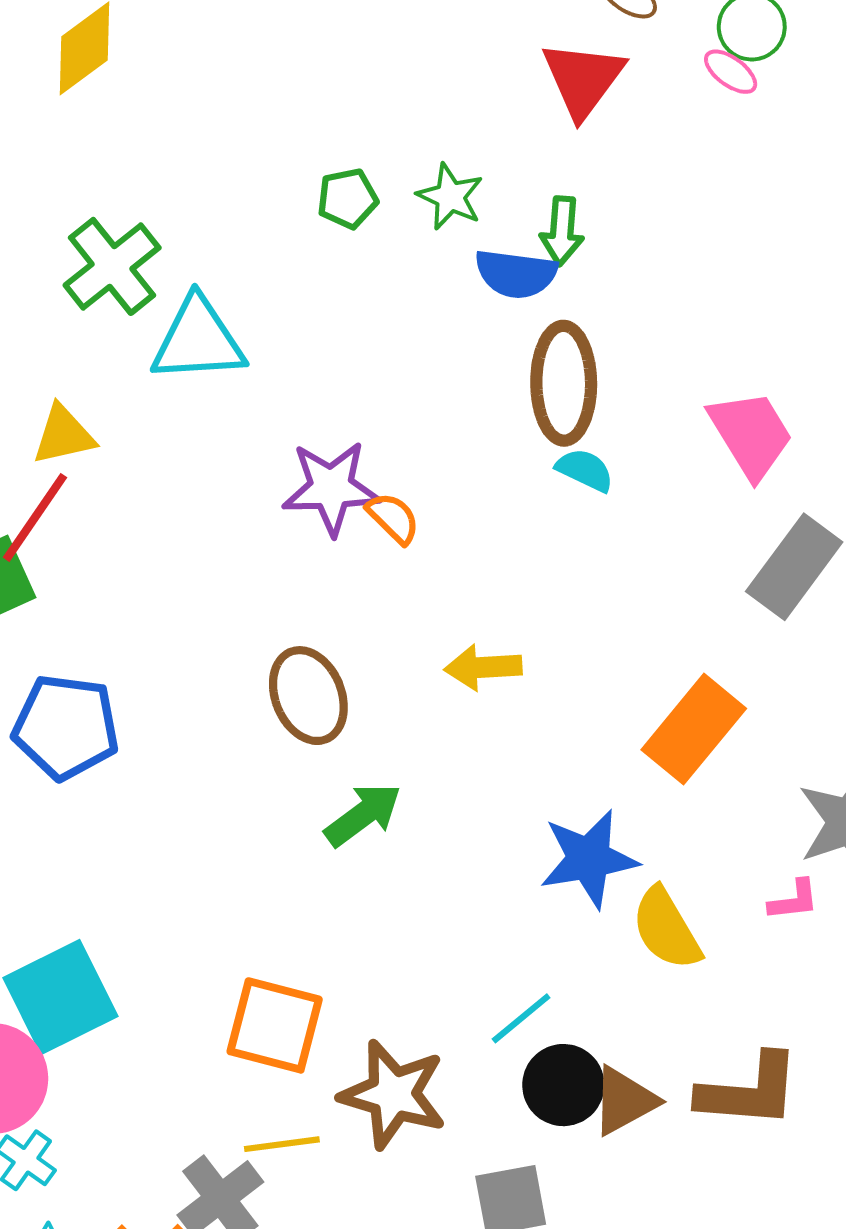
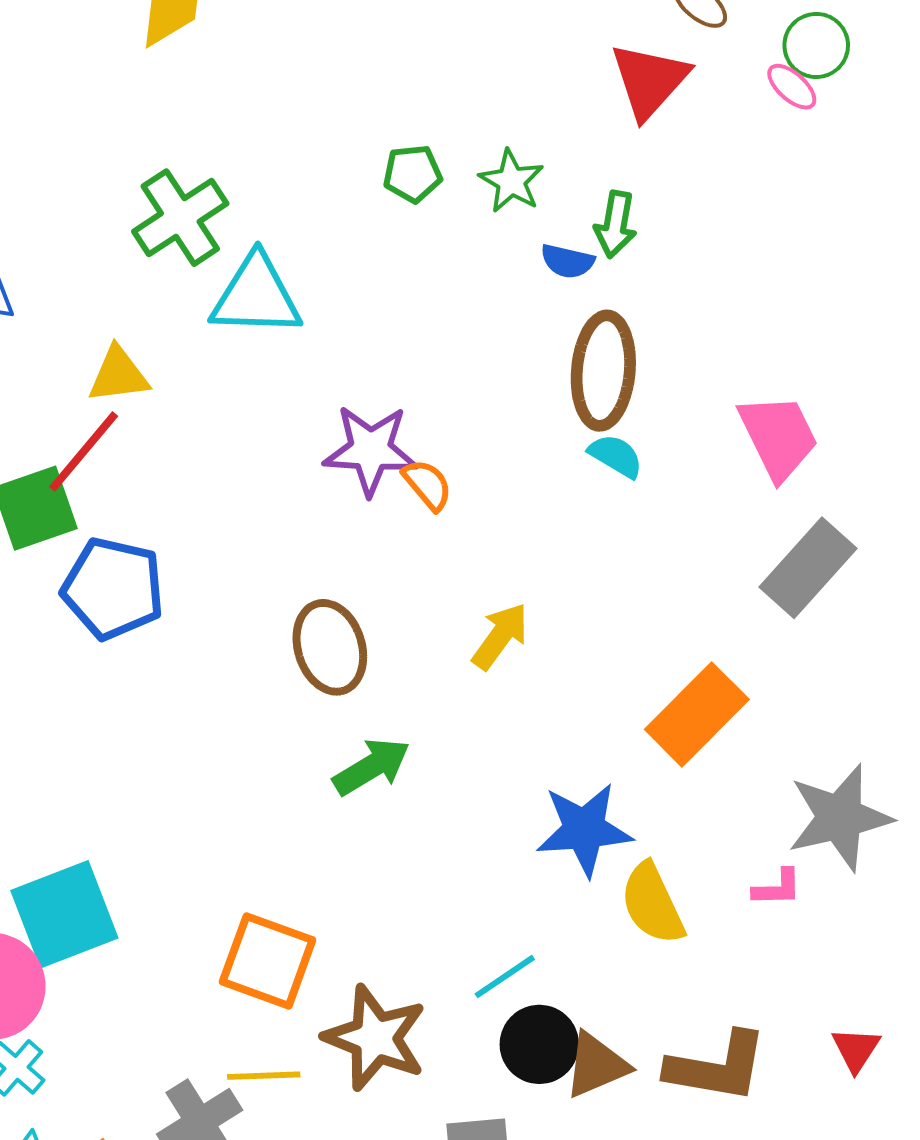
blue semicircle: (516, 274) -> (567, 261), size x0.7
yellow arrow: (483, 667) -> (500, 636), turned 124
blue pentagon: (66, 727) -> (113, 588), moved

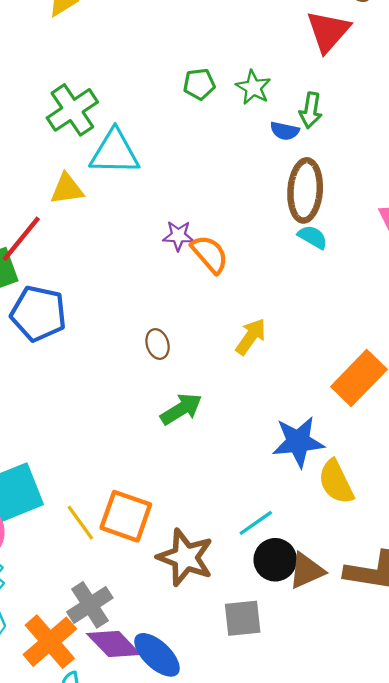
yellow triangle: (118, 375) -> (67, 189), moved
purple star: (371, 450) -> (178, 236), size x0.6
orange semicircle: (427, 485) -> (210, 254), size x1.4
brown ellipse: (330, 647) -> (158, 344), size x0.6
yellow line: (264, 1076) -> (80, 523), moved, turned 57

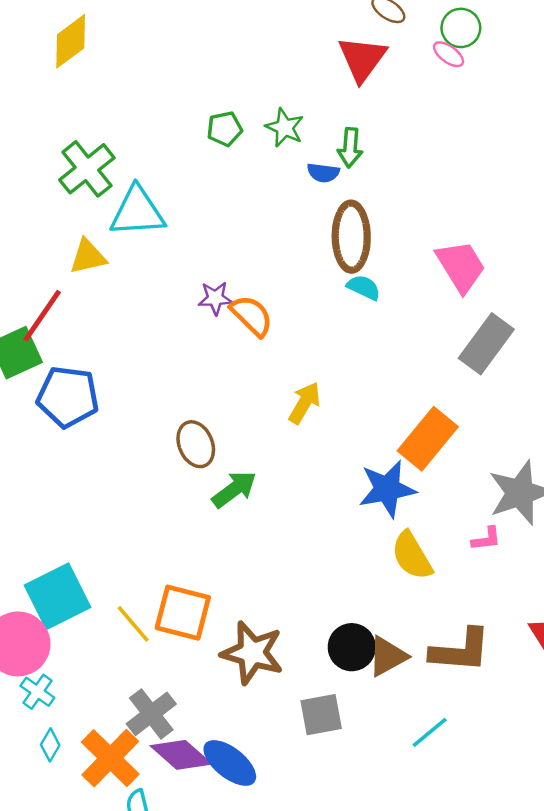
brown ellipse: (158, 344) -> (196, 444), moved, size x1.4
blue star: (298, 442) -> (387, 489), moved
cyan line: (256, 523) -> (430, 732), moved

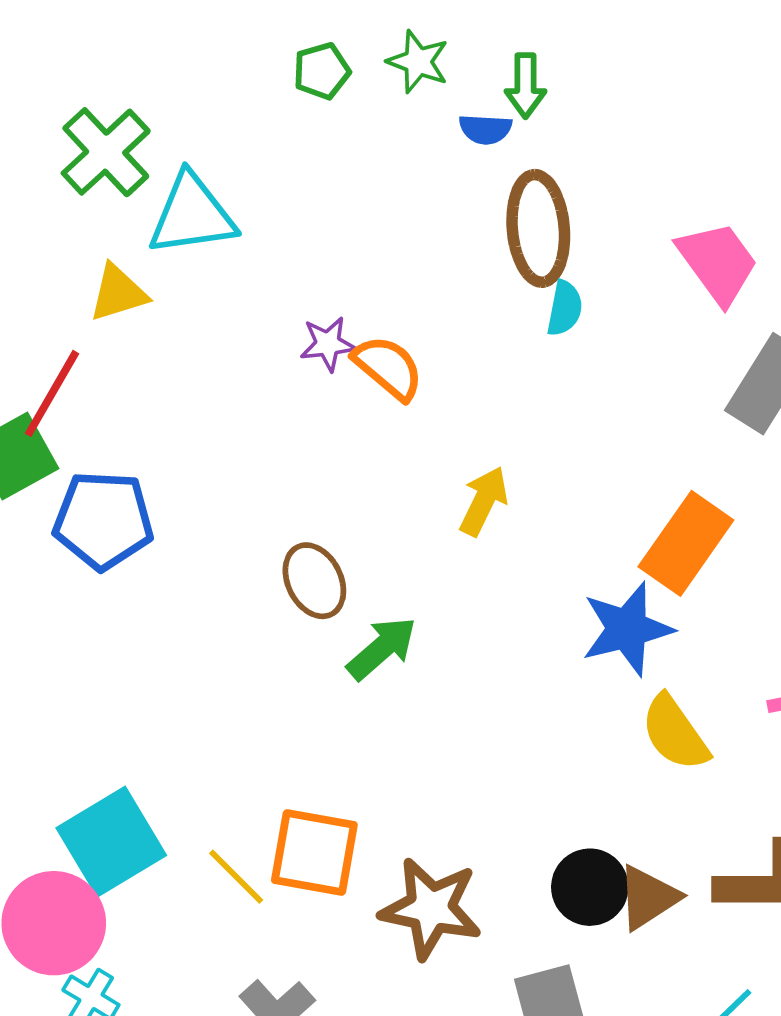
cyan semicircle: (364, 287) -> (565, 308), turned 80

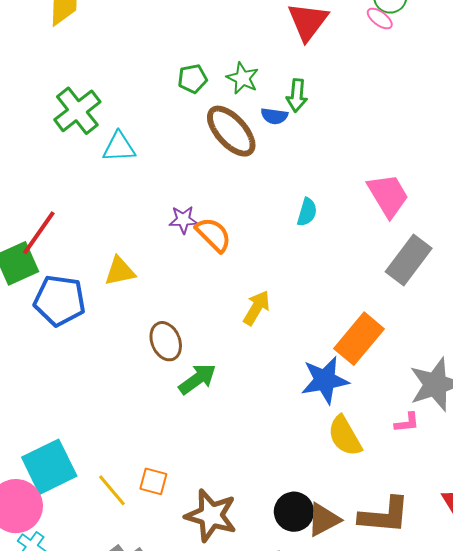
cyan triangle: (192, 215) -> (119, 147), size x0.7
brown ellipse: (538, 228) -> (231, 131), moved, turned -42
yellow triangle: (118, 293) -> (120, 271), moved
orange square: (314, 853) -> (153, 481), size x0.6

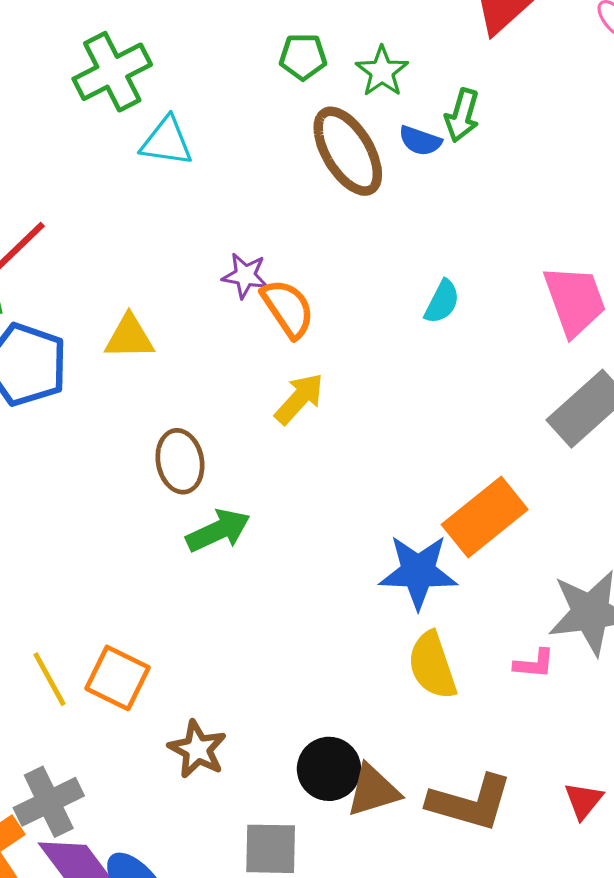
yellow arrow: (257, 308) -> (299, 399), moved
orange square: (153, 481) -> (117, 678), size x1.4
brown star: (211, 515) -> (197, 749), size x0.7

